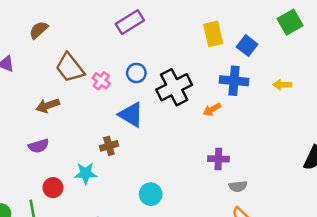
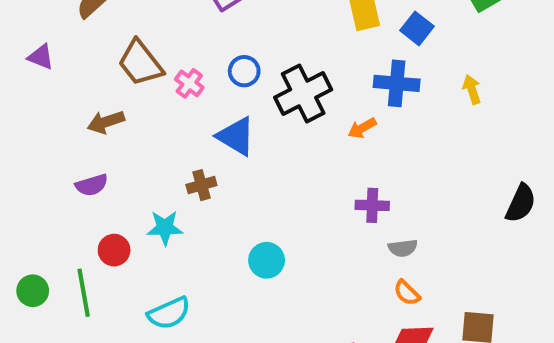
yellow arrow: (282, 85) -> (472, 89), turned 72

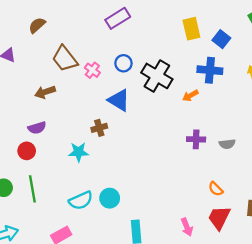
black cross: (303, 94) -> (157, 76), turned -32
gray semicircle: (403, 248) -> (227, 144), moved
red circle: (114, 250) -> (27, 151), moved
cyan circle: (267, 260) -> (110, 198), moved

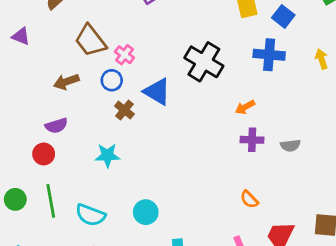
blue circle: (123, 63) -> (112, 80), moved
orange arrow: (190, 96) -> (245, 107), moved
brown cross: (99, 128) -> (124, 110), moved, turned -35
orange semicircle: (216, 189) -> (249, 199), moved
cyan semicircle: (81, 200) -> (90, 215), moved, turned 45

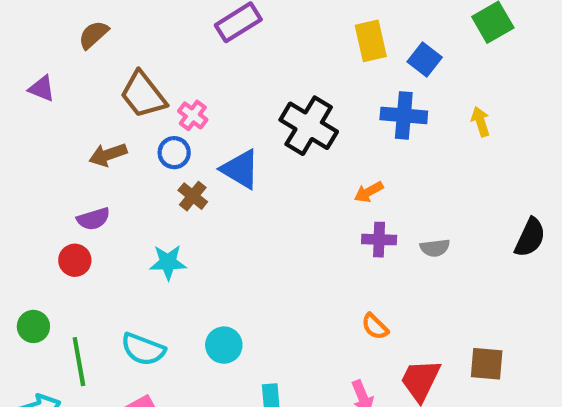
green line: (51, 201) -> (79, 362), moved

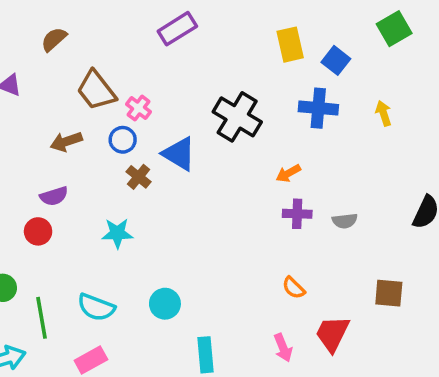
brown square: (487, 364) -> (389, 293), moved

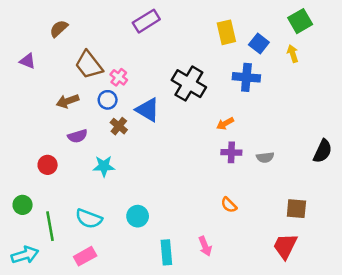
yellow arrow: (384, 113) -> (293, 54), moved
purple semicircle: (54, 196) -> (78, 136), moved
red trapezoid: (332, 334) -> (285, 246), moved
pink arrow: (283, 348) -> (205, 246), moved

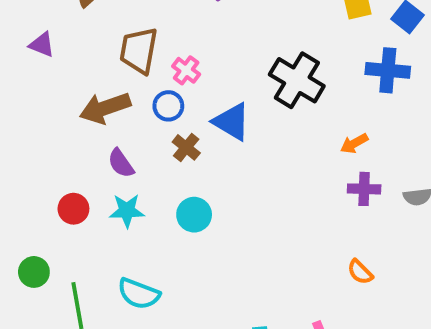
brown trapezoid: (89, 65) -> (139, 51), turned 48
brown arrow: (68, 101) -> (105, 108), size x1.4
purple semicircle: (78, 136) -> (121, 163), turned 72
cyan star: (104, 166) -> (127, 211), moved
cyan circle: (138, 216) -> (194, 215), moved

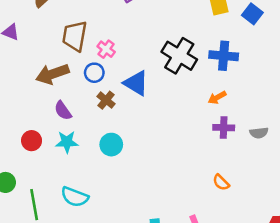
blue cross: (388, 70) -> (224, 56), moved

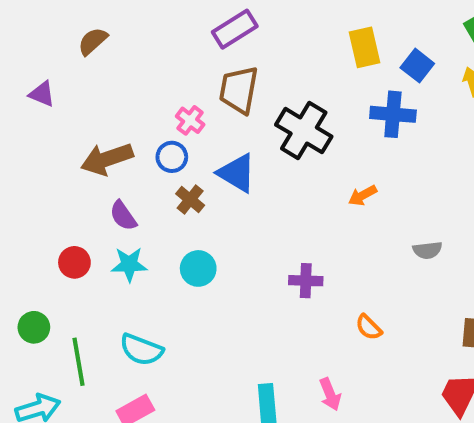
brown trapezoid: (75, 36) -> (239, 90), moved
blue cross: (224, 56) -> (393, 114), moved
purple cross: (224, 128) -> (306, 281), moved

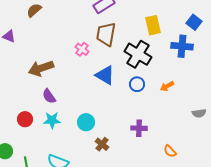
yellow rectangle: (365, 47) -> (153, 25), moved
blue circle: (172, 157) -> (137, 84), moved
brown cross: (190, 199) -> (102, 144), moved

